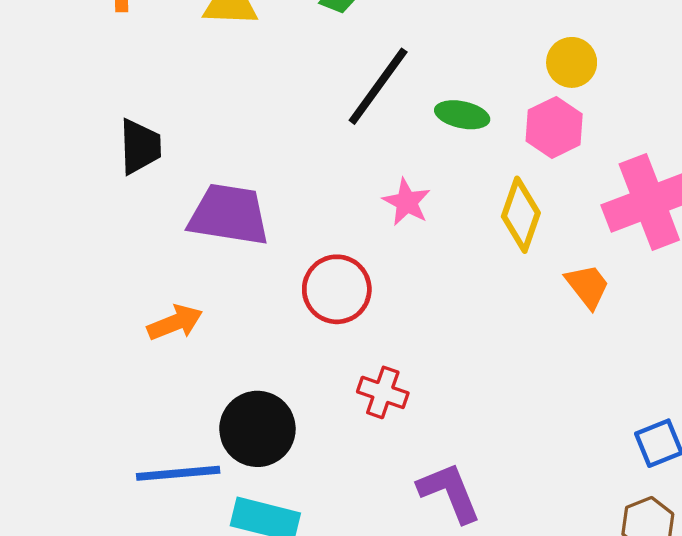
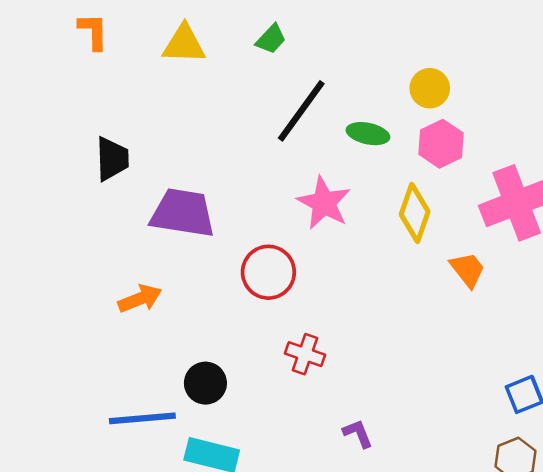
yellow circle: (572, 62) -> (430, 88), moved
pink star: (407, 202) -> (324, 203), size x1.4
black circle: (257, 429) -> (205, 383), size x0.7
purple L-shape: (449, 492) -> (358, 434), size x0.6

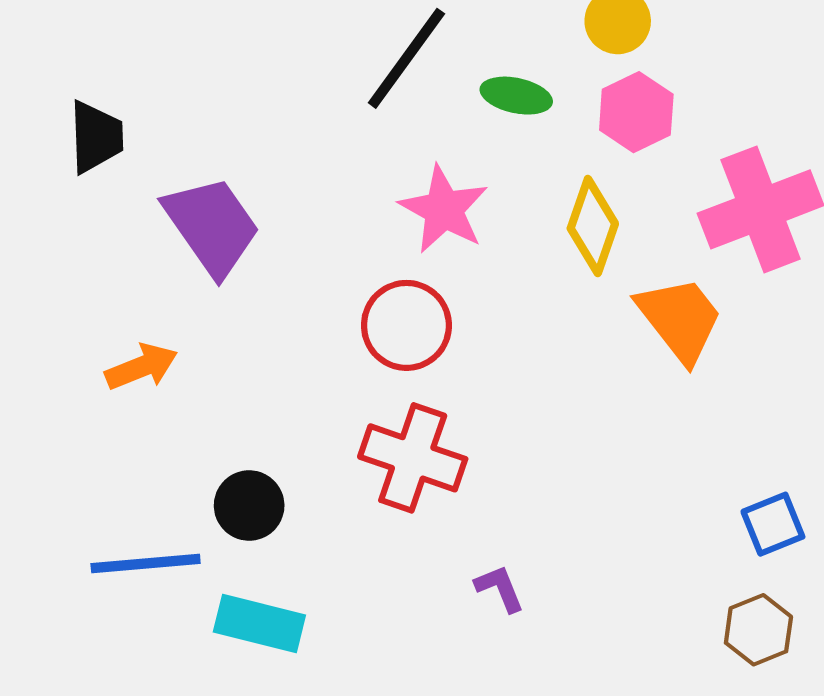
purple trapezoid: (183, 213) -> (212, 226), turned 46
orange trapezoid: (468, 270) -> (680, 319), size x1.5
red circle: (268, 272) -> (406, 325), moved
red cross: (305, 354) -> (413, 458), size x1.6

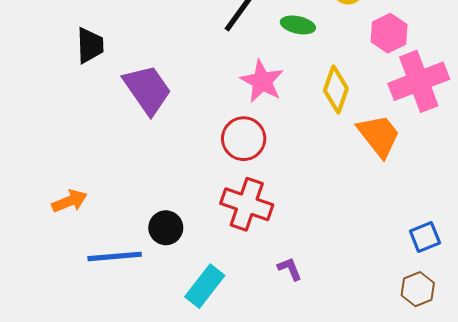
pink hexagon: (636, 112) -> (389, 33), moved
orange arrow: (141, 367) -> (70, 201), moved
cyan rectangle: (259, 624) -> (205, 286), moved, turned -66

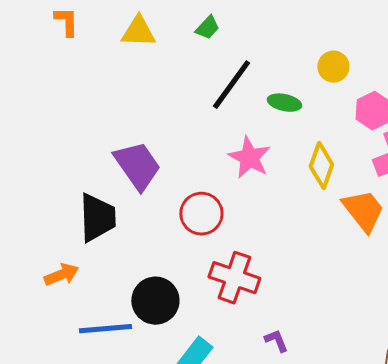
black trapezoid: (90, 45) -> (97, 218), moved, size x1.4
red circle: (244, 139) -> (201, 214), moved
black circle: (166, 228) -> (155, 301), size x1.4

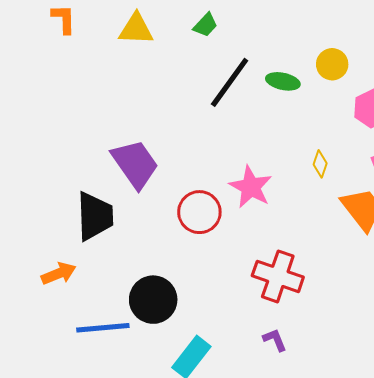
green ellipse: (284, 103) -> (283, 81), moved
pink star: (249, 158) -> (251, 187), moved
yellow diamond: (321, 166) -> (320, 164), size x0.6
red cross: (234, 278) -> (278, 276), moved

